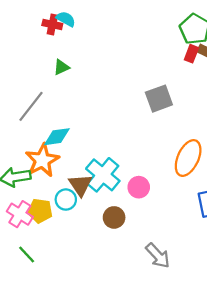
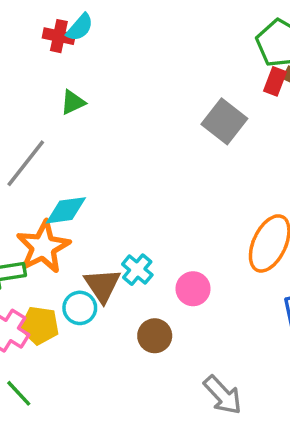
cyan semicircle: (66, 19) -> (80, 27), turned 102
gray square: (159, 99) -> (224, 121), moved, turned -32
cyan cross: (103, 175) -> (137, 270), size x0.6

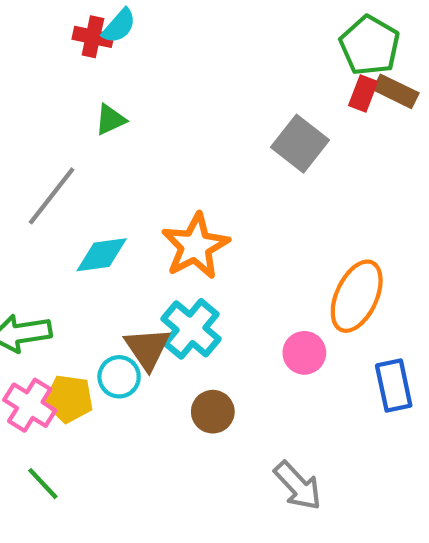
orange star: (43, 247) -> (195, 246), moved
cyan cross: (137, 270) -> (191, 329), size x1.5
pink circle: (193, 289) -> (304, 353), moved

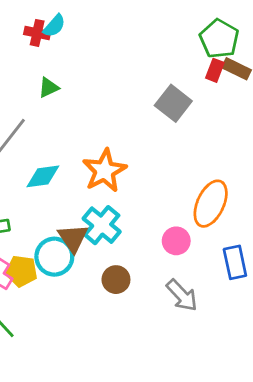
cyan circle: (119, 377) -> (54, 257), size x1.4
gray arrow: (298, 486) -> (182, 295), moved

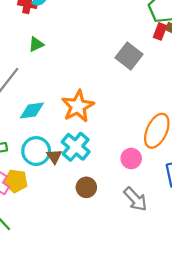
brown triangle: (73, 238) -> (54, 156), size x0.7
cyan circle: (54, 257) -> (36, 151), moved

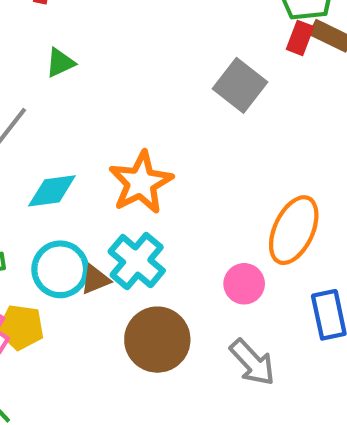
brown triangle: (54, 156) -> (95, 280), turned 42
brown circle: (86, 187) -> (157, 340), size x1.6

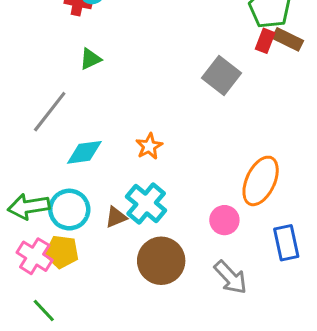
orange star: (141, 183) -> (149, 146), size x0.6
cyan circle: (60, 269) -> (69, 210), moved

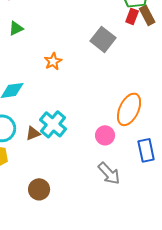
brown rectangle: (288, 39) -> (147, 15), turned 36
orange star: (149, 146) -> (53, 61), moved
brown circle: (161, 261) -> (39, 189), moved, size x0.7

